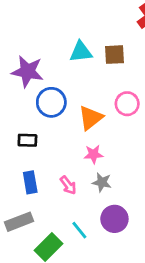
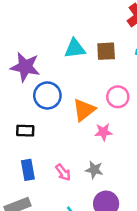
pink star: (93, 154) -> (103, 132), moved

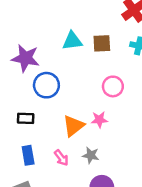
orange triangle: (84, 110) -> (74, 126), moved

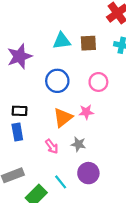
purple star: (26, 58) -> (20, 56), turned -30
blue circle: (46, 85) -> (57, 81), moved
blue rectangle: (28, 155) -> (17, 132), moved

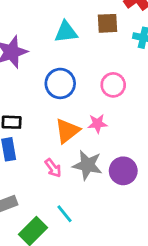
brown square: (88, 43) -> (107, 23), moved
gray star: (78, 144) -> (87, 165), size x1.5
purple circle: (88, 173) -> (123, 171), moved

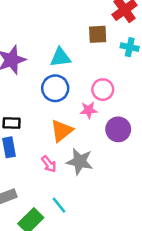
cyan triangle: (66, 32) -> (60, 57), moved
pink star: (97, 124) -> (89, 110), moved
purple circle: (123, 171) -> (118, 129), moved

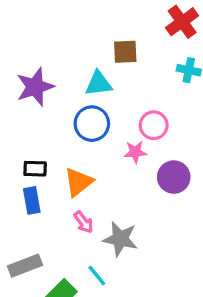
brown square: (98, 34) -> (125, 52), moved
orange triangle: (62, 131) -> (79, 182), moved
gray star: (80, 161) -> (120, 239), moved

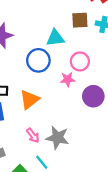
brown square: (125, 52) -> (80, 20), moved
cyan triangle: (99, 84) -> (55, 38), moved
pink arrow: (84, 222) -> (33, 135), moved

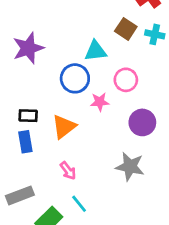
brown square: (80, 20) -> (126, 29), turned 36
pink star: (68, 79) -> (100, 102), moved
gray star: (57, 138) -> (130, 167), moved

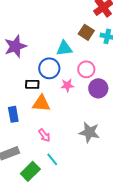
black rectangle: (28, 116) -> (32, 84), moved
purple circle: (142, 122) -> (98, 88), moved
orange triangle: (64, 127) -> (41, 103), turned 42

